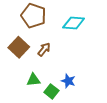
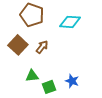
blue star: (68, 81) -> (72, 81), moved
green square: (51, 91) -> (49, 87), turned 32

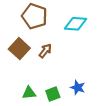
green triangle: (32, 76) -> (29, 93), moved

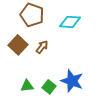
blue star: (78, 87) -> (72, 81), size x1.6
green square: (53, 94) -> (49, 87), turned -32

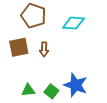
brown square: (18, 45) -> (19, 47), turned 36
brown arrow: (42, 47) -> (44, 49), turned 144

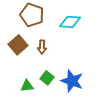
brown square: (19, 47) -> (18, 45), turned -30
green square: (51, 91) -> (47, 78), moved

